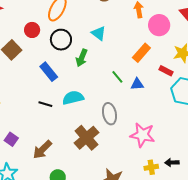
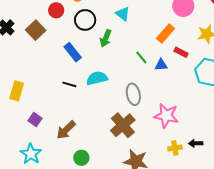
red rectangle: (166, 71) -> (181, 52), moved
brown cross: (86, 138) -> (123, 125), moved

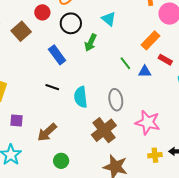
cyan semicircle: (97, 78) -> (81, 97), moved, turned -85
purple square: (35, 119) -> (17, 120), turned -32

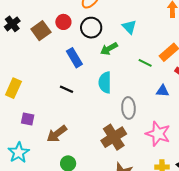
red circle: (42, 12) -> (63, 22), moved
green arrow: (91, 43) -> (109, 49), turned 30
green line: (125, 63) -> (145, 63), moved, turned -32
blue triangle: (145, 72) -> (163, 91), moved
cyan semicircle: (81, 97) -> (105, 83), moved

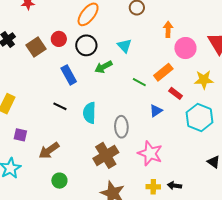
cyan semicircle: (105, 83) -> (89, 113), moved
blue triangle: (163, 91) -> (156, 111), turned -40

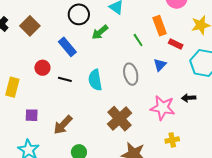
red circle: (59, 39) -> (42, 68), moved
orange rectangle: (163, 72) -> (160, 26), turned -60
green line: (139, 82) -> (138, 40), turned 40
gray ellipse: (121, 127) -> (131, 74), moved
black arrow: (174, 186) -> (189, 98), moved

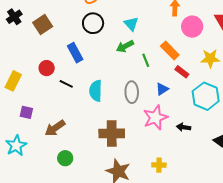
orange rectangle: (160, 26) -> (170, 51), turned -36
green arrow: (100, 32) -> (125, 46), moved
pink star: (163, 108) -> (155, 118), moved, turned 30
brown cross: (120, 119) -> (112, 133), turned 30

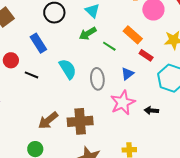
green line: (146, 60) -> (109, 46), turned -32
cyan semicircle: (96, 91) -> (68, 69), moved, turned 150
brown arrow: (55, 128) -> (48, 120), moved

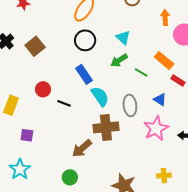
blue rectangle: (38, 43) -> (84, 74), moved
blue triangle: (128, 74) -> (160, 100), turned -48
brown cross: (80, 121) -> (106, 127), moved

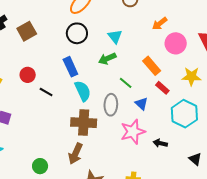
orange arrow: (165, 18) -> (160, 24), turned -133
green line: (141, 72) -> (126, 83), moved
brown arrow: (82, 148) -> (75, 154), moved, turned -35

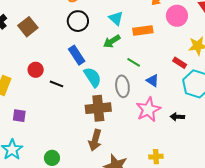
orange rectangle: (152, 66) -> (143, 31), moved, turned -48
red rectangle: (162, 88) -> (180, 63), moved
green circle: (40, 166) -> (52, 158), moved

